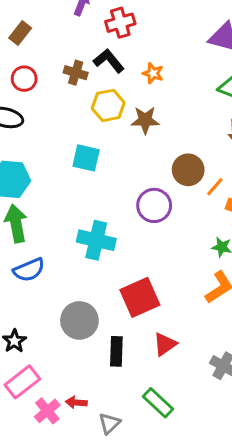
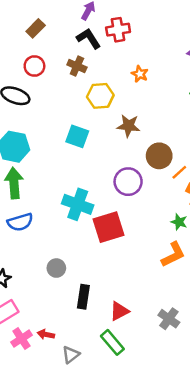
black L-shape: (109, 61) -> (89, 38), moved
brown star: (145, 120) -> (129, 126), moved
red square: (140, 297) -> (109, 227), moved
gray circle: (79, 320) -> (56, 268), size x0.6
red triangle: (165, 344) -> (119, 311), moved

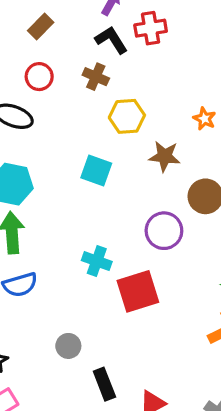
orange star: (140, 74) -> (204, 119), moved
cyan cross: (78, 204) -> (97, 261), size x0.7
black rectangle: (83, 297) -> (104, 384), turned -30

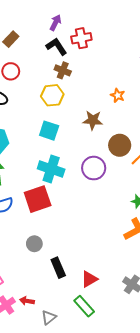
brown cross: (96, 77) -> (63, 70), moved
yellow hexagon: (127, 116) -> (52, 95), moved
cyan cross: (97, 261) -> (51, 169), moved, size x1.4
red square: (138, 291) -> (38, 199), moved

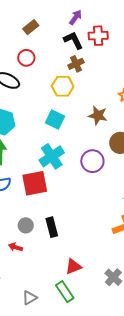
brown cross: (63, 70) -> (76, 64), turned 35
cyan cross: (51, 169) -> (52, 156), turned 30
black rectangle: (58, 268) -> (52, 227), moved
red arrow: (27, 301) -> (16, 247), moved

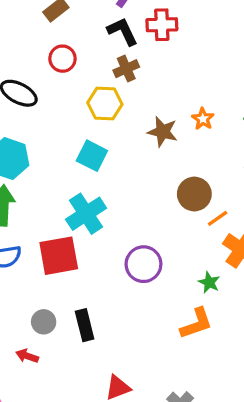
red circle: (26, 58) -> (62, 59), moved
brown star: (98, 115) -> (163, 132), moved
purple circle: (92, 161) -> (143, 264), moved

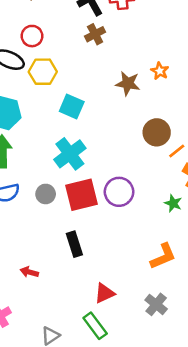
red circle: (62, 59) -> (32, 36), moved
yellow hexagon: (105, 103) -> (43, 72), moved
red square: (59, 256) -> (81, 195), moved
gray circle: (44, 322) -> (46, 194), moved
orange L-shape: (196, 323) -> (163, 256), moved

